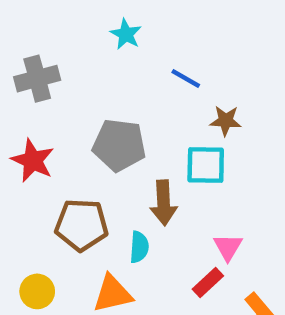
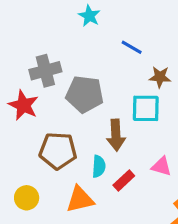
gray cross: (37, 79) -> (45, 71), moved
pink triangle: (228, 247) -> (161, 166), turned -45
red rectangle: (208, 283) -> (124, 181), moved

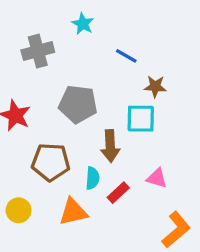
gray cross: (45, 71) -> (38, 51), moved

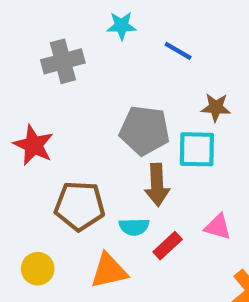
cyan star: (83, 24) -> (121, 26), turned -30
blue line: (126, 56) -> (178, 51), moved
gray pentagon: (78, 104) -> (145, 130), moved
cyan semicircle: (92, 178) -> (134, 227), turned 85

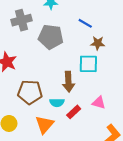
blue line: (178, 51) -> (85, 23), moved
gray pentagon: (145, 130) -> (51, 37), moved
orange triangle: (109, 271) -> (44, 125), turned -36

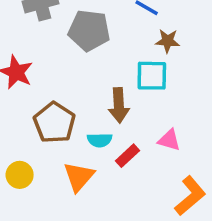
brown pentagon: (30, 92) -> (54, 123), turned 30

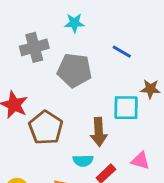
brown star: (167, 41) -> (150, 89), moved
brown pentagon: (54, 123) -> (46, 128), moved

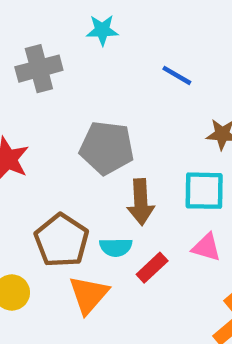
gray pentagon: (74, 70) -> (107, 148), moved
cyan square: (126, 108) -> (204, 191), moved
brown pentagon: (46, 128) -> (62, 240), moved

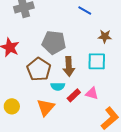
brown pentagon: (62, 240) -> (39, 69), moved
pink triangle: (206, 247) -> (92, 93), moved

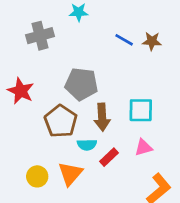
brown star: (105, 36) -> (152, 41), moved
pink triangle: (92, 93) -> (143, 147), moved, turned -32
yellow circle: (12, 106) -> (37, 176), moved

